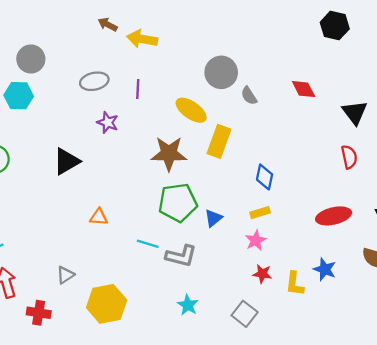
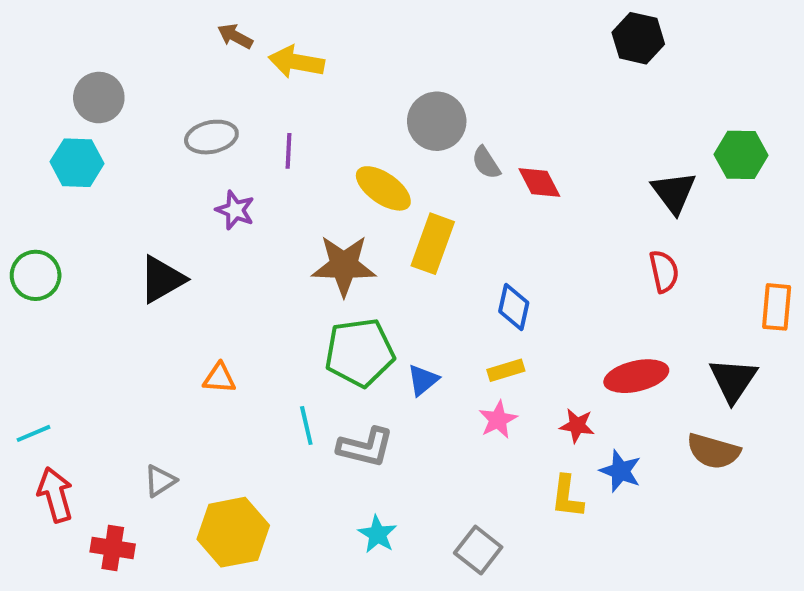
red diamond: (304, 89) -> (539, 182), moved
cyan line: (148, 244) -> (306, 426), turned 60
red star: (262, 274) -> (577, 426), moved

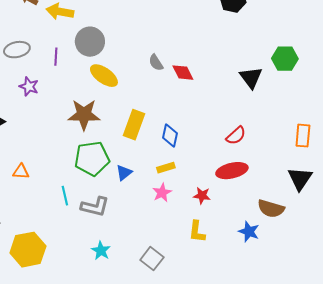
gray circle: (437, 121) -> (90, 42), moved
yellow rectangle: (433, 244) -> (134, 125), moved
red semicircle: (664, 271) -> (236, 136), moved, turned 60
black triangle: (733, 380) -> (300, 179), moved
blue star: (620, 471) -> (249, 232), moved

